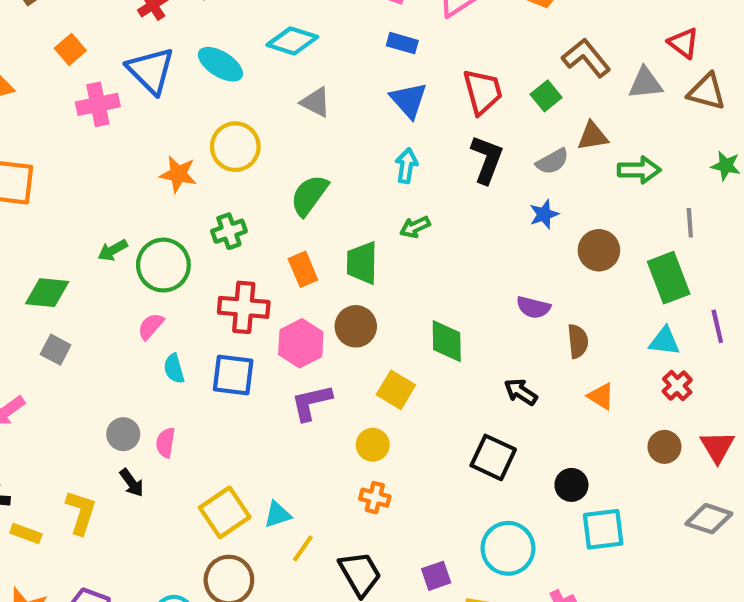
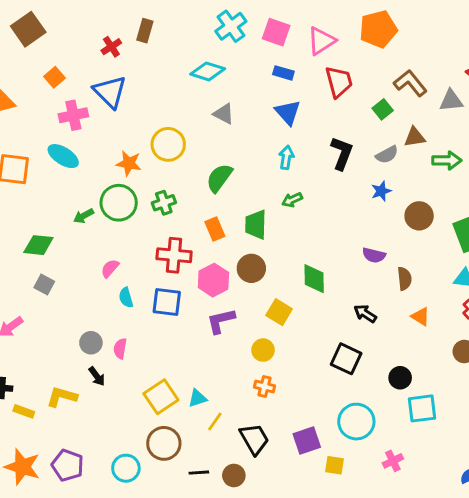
cyan ellipse: (220, 64) -> (63, 156), moved
red trapezoid: (483, 92) -> (339, 82), moved
green circle: (163, 265) -> (119, 203), moved
yellow L-shape: (81, 512) -> (62, 397), turned -92
purple square: (436, 576) -> (307, 440), size x1.4

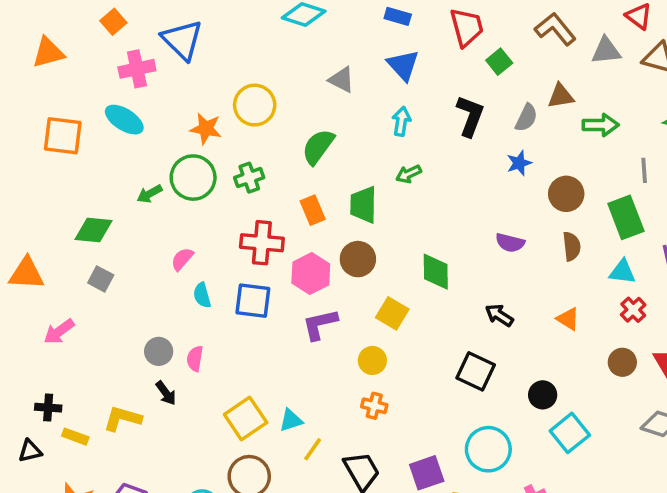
green square: (383, 109) -> (499, 62), moved
gray triangle: (224, 114) -> (342, 80), moved
gray semicircle: (387, 155) -> (526, 118), turned -35
brown semicircle: (404, 279) -> (572, 246), moved
cyan square: (422, 408) -> (570, 433), turned -32

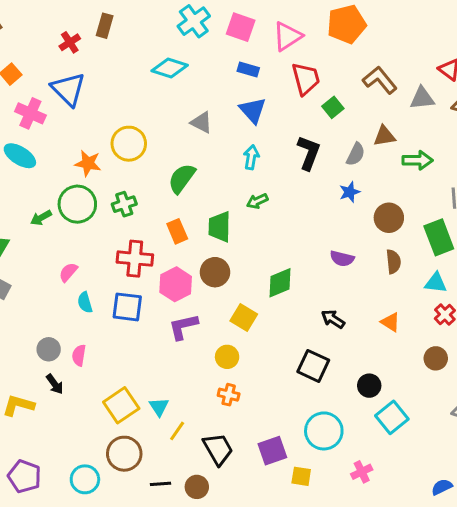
pink cross: (137, 69) -> (30, 113), turned 36
green diamond: (436, 272) -> (280, 283), turned 68
cyan triangle: (291, 420) -> (159, 407), turned -45

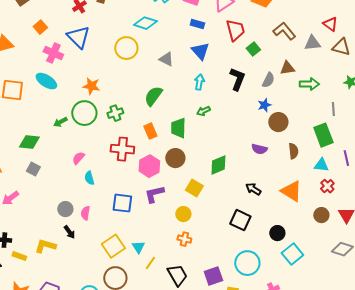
yellow circle: (129, 144) -> (126, 48), moved
brown circle: (389, 218) -> (278, 122), moved
blue square: (127, 307) -> (122, 203), moved
orange triangle: (390, 322) -> (291, 191), size x1.6

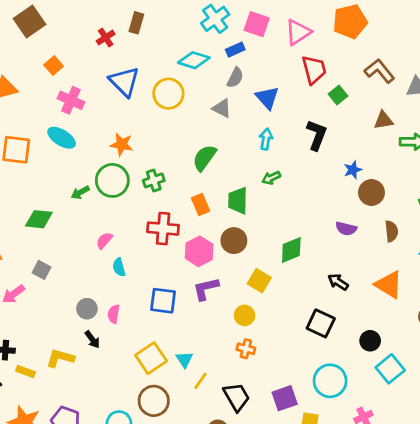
blue rectangle: (197, 24) -> (235, 50), moved, turned -40
blue triangle: (78, 37) -> (124, 82), moved
gray semicircle: (268, 80) -> (235, 78), moved
gray square: (33, 169) -> (42, 270), moved

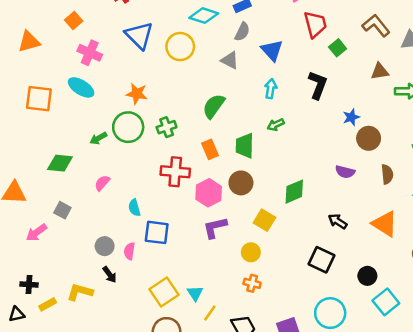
pink semicircle: (104, 241) -> (102, 183), moved
blue square: (163, 301) -> (157, 232), moved
yellow rectangle: (25, 371) -> (48, 304), turned -49

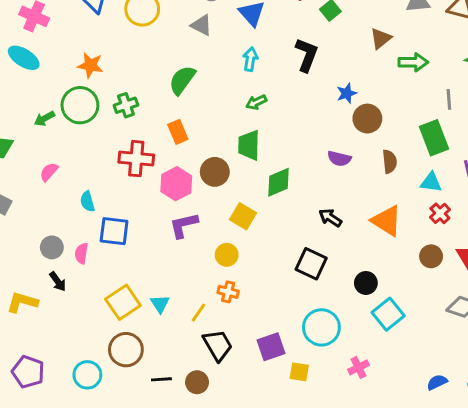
brown triangle: (380, 71) -> (381, 39), turned -30
green trapezoid: (245, 146) -> (249, 145), moved
yellow line: (210, 313) -> (198, 313), moved

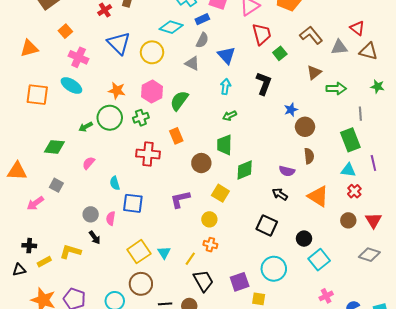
purple semicircle: (339, 159) -> (287, 171), moved
brown semicircle: (390, 161) -> (309, 156), moved
pink hexagon: (176, 184) -> (152, 92), moved
pink cross: (358, 367) -> (326, 296), moved

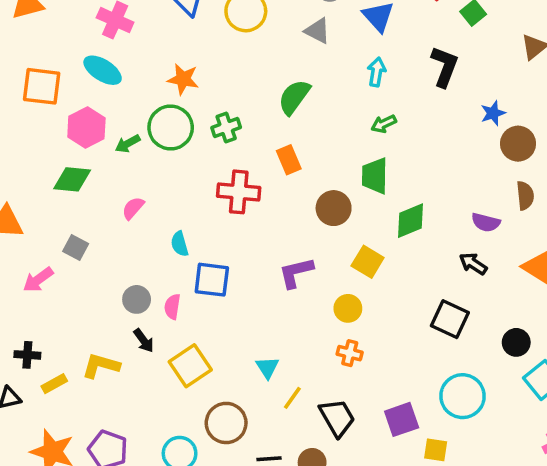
pink hexagon: (152, 92) -> (86, 128), moved
yellow square: (139, 252) -> (190, 366), moved
yellow line: (190, 259) -> (292, 398), moved

